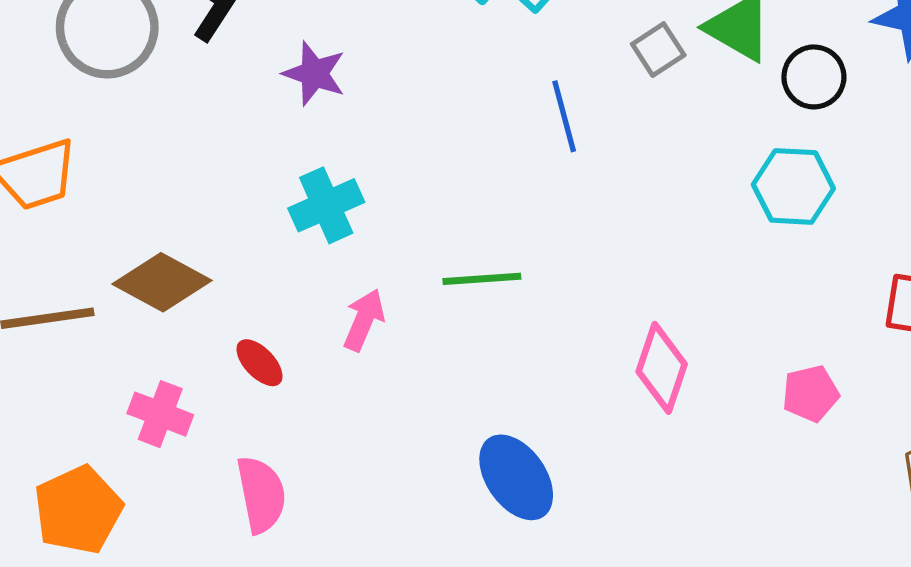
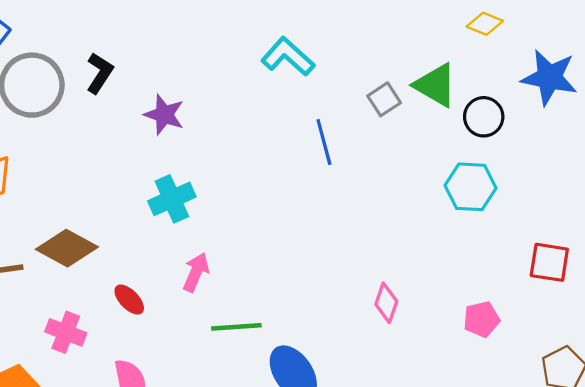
green line: (482, 279) -> (236, 327), moved
pink diamond: (662, 368) -> (386, 303), size x0.7

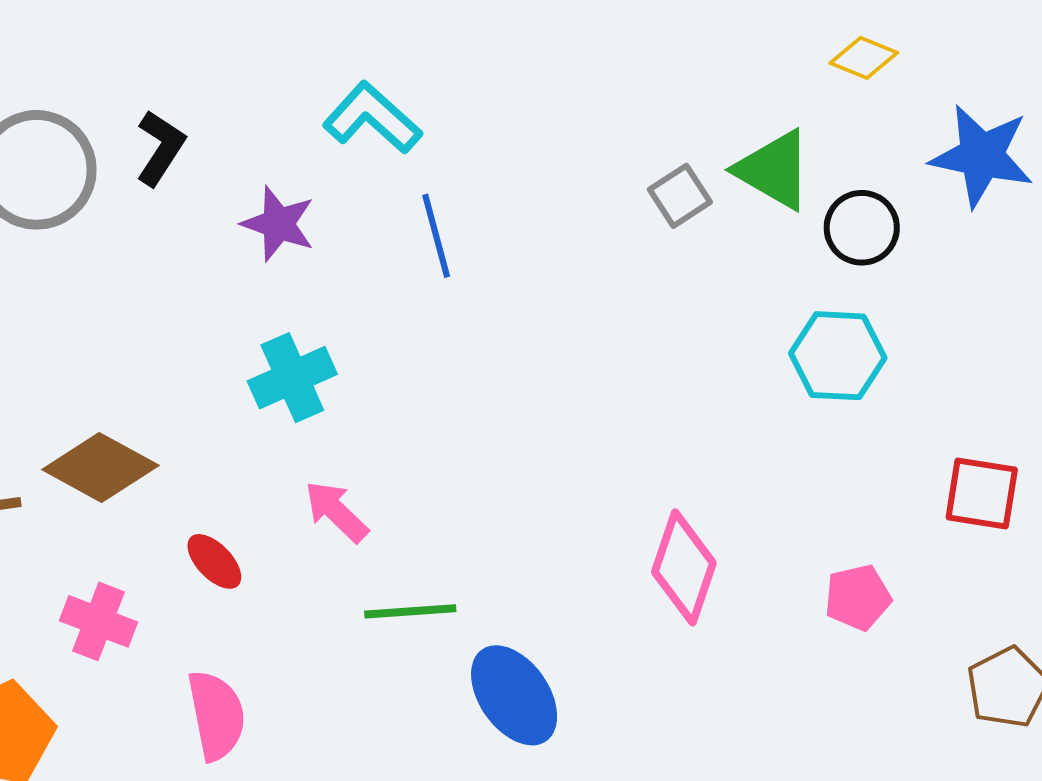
cyan L-shape: (288, 57) -> (372, 118), moved
blue line: (324, 142) -> (436, 236), moved
pink arrow: (196, 272) -> (336, 512), turned -69
pink diamond: (386, 303) -> (684, 567), size x1.5

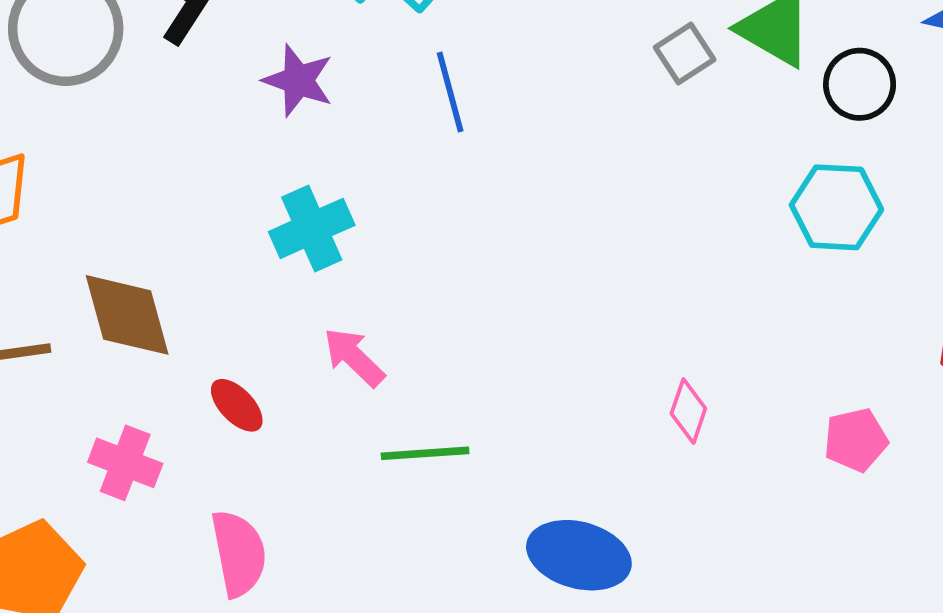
brown diamond: (100, 468) -> (127, 315), turned 46
pink diamond: (684, 567) -> (688, 411), size x0.6
blue ellipse: (514, 695) -> (579, 555), moved, turned -40

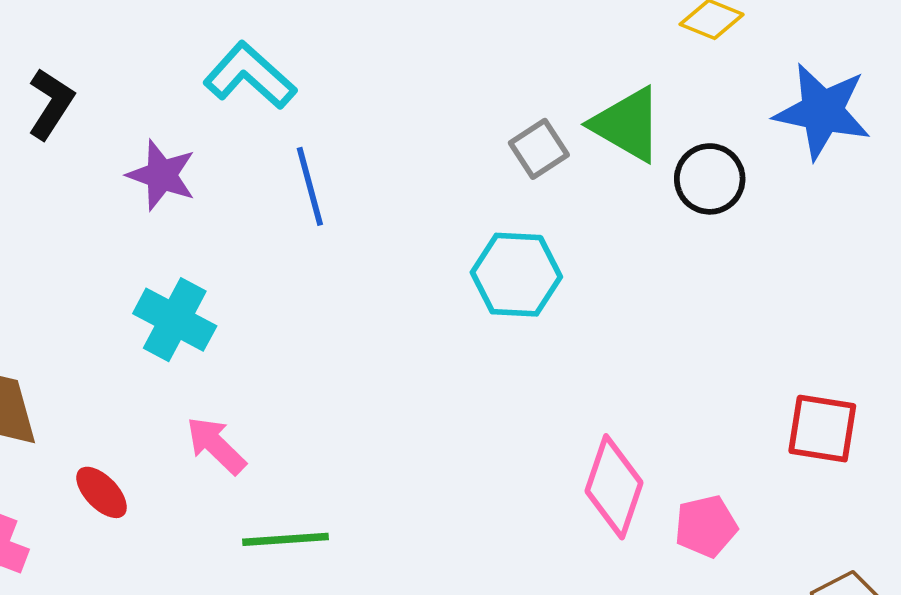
cyan hexagon: (836, 207) -> (516, 275), moved
cyan cross: (312, 228) -> (175, 320), turned -38
pink diamond: (688, 411) -> (614, 487), moved, size x1.6

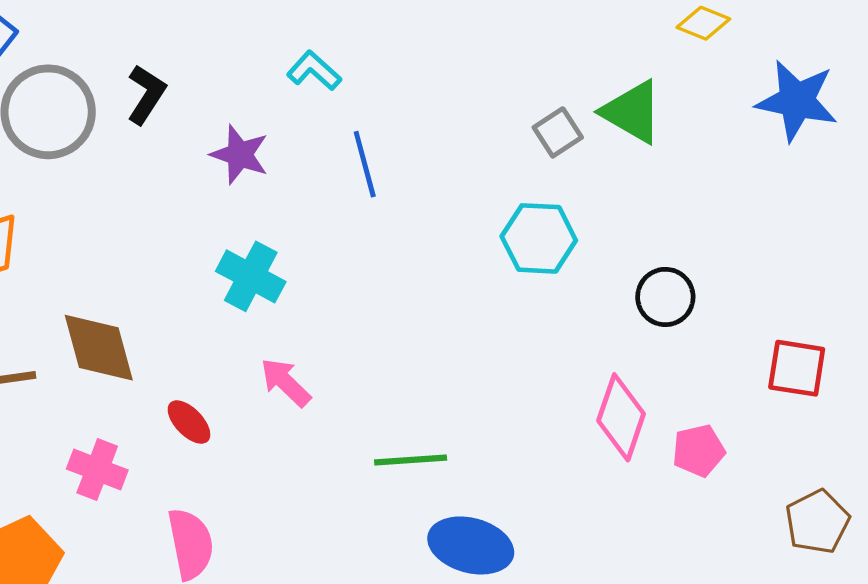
cyan L-shape: (250, 76) -> (314, 71), size x0.7
black circle: (710, 179) -> (665, 297), moved
green line: (285, 539) -> (411, 460), moved

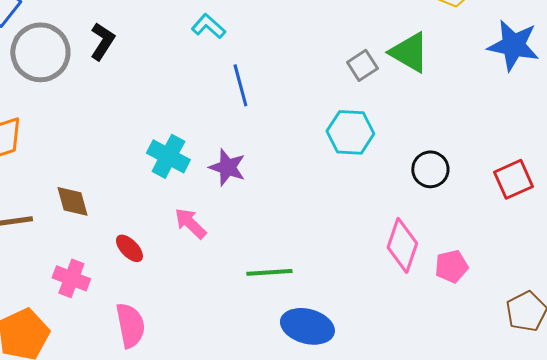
purple star: (240, 155) -> (227, 167), moved
brown diamond: (99, 348) -> (72, 201), size x0.7
red square: (797, 368) -> (513, 179), moved, turned -33

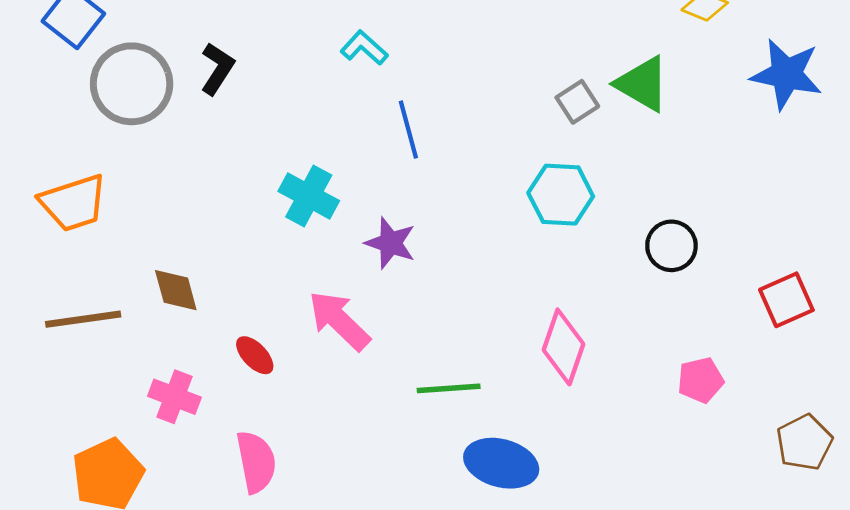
cyan cross: (168, 156) -> (309, 196), moved
red square: (513, 179) -> (786, 300), moved
pink arrow: (190, 223) -> (339, 321), size x1.4
pink diamond: (402, 245) -> (563, 347), moved

